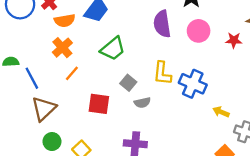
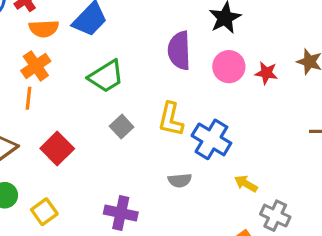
red star: (234, 40) -> (266, 73), moved
orange line: (72, 73) -> (28, 98), moved, turned -42
gray semicircle: (142, 103) -> (180, 180), moved
red square: (99, 104) -> (57, 148), moved, turned 30

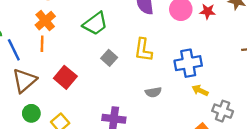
blue cross: (211, 139) -> (188, 63), moved, turned -36

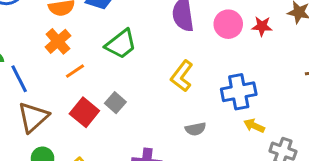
orange line: (42, 44) -> (75, 71), moved, turned 56
yellow L-shape: (143, 50) -> (182, 76), turned 30
gray square: (109, 58) -> (115, 103), moved

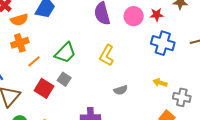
orange cross: (58, 41) -> (20, 43), turned 30
green trapezoid: (121, 44) -> (65, 53), moved
blue cross: (239, 92) -> (163, 43), moved, turned 35

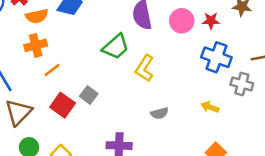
green trapezoid: (65, 53) -> (116, 47), moved
gray cross: (182, 97) -> (242, 84), moved

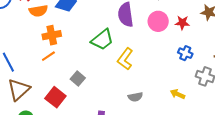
orange cross: (36, 45) -> (52, 35), moved
blue cross: (216, 57) -> (185, 53), size x0.6
red square: (63, 105) -> (55, 97), moved

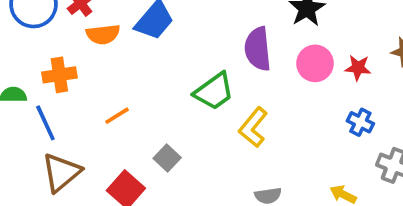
orange cross: (52, 35) -> (59, 75), moved

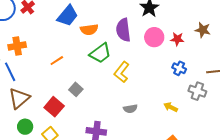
orange semicircle: (103, 34) -> (89, 30), moved
orange line: (117, 116) -> (57, 61), moved

